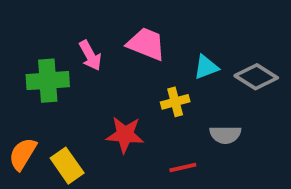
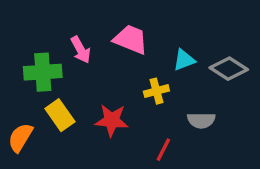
yellow rectangle: (67, 166) -> (60, 115), moved
red line: (183, 167) -> (163, 150), turned -50

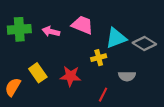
pink arrow: (81, 50) -> (51, 32), turned 133
cyan triangle: (184, 60) -> (116, 38), size x1.5
green cross: (43, 72) -> (19, 29), moved

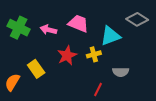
green cross: (19, 29) -> (19, 28), turned 30
gray diamond: (144, 43) -> (137, 19), moved
red star: (70, 76) -> (67, 55), moved, turned -30

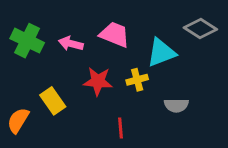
red star: (67, 55) -> (98, 81), turned 30
red line: (98, 89) -> (121, 128), moved, turned -32

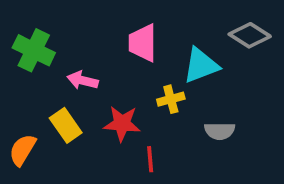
pink trapezoid: (115, 35) -> (143, 43), turned -112
pink arrow: (71, 44) -> (83, 80), moved
red star: (98, 81) -> (122, 124), moved

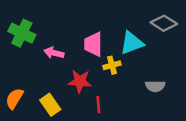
pink trapezoid: (143, 43) -> (93, 44), moved
yellow rectangle: (66, 125) -> (50, 105), moved
gray semicircle: (220, 131) -> (155, 86), moved

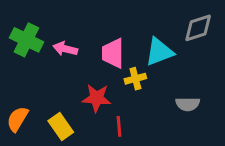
gray diamond: (164, 23) -> (198, 28), turned -50
pink arrow: (54, 53) -> (65, 49), moved

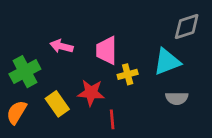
green cross: (26, 40) -> (25, 72), moved, turned 36
cyan triangle: (159, 52) -> (167, 62), moved
yellow rectangle: (61, 126) -> (57, 104), moved

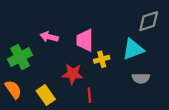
yellow rectangle: (57, 104) -> (46, 95), moved
orange semicircle: (17, 112) -> (13, 89), turned 114

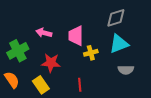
gray diamond: (149, 21) -> (116, 18), moved
red star: (73, 74) -> (51, 63), moved

